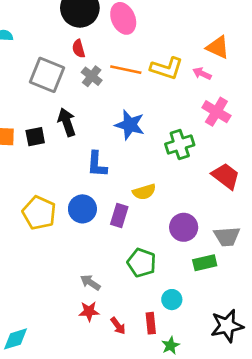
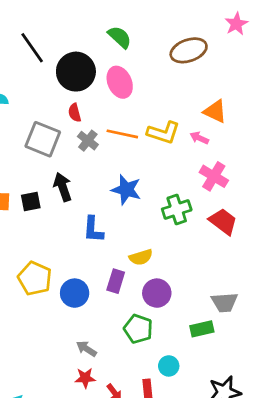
red trapezoid: (226, 176) -> (223, 221), moved
blue circle: (82, 209) -> (75, 293), moved
purple circle: (184, 227) -> (157, 293), moved

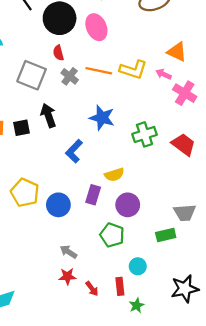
pink cross: (214, 176) -> (185, 93), moved
blue L-shape: (93, 229) -> (74, 151), turned 40

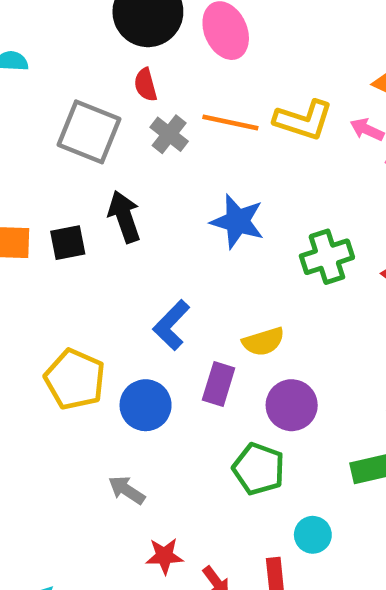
blue L-shape: (74, 151) -> (171, 325), moved
gray arrow: (68, 252) -> (127, 490), moved

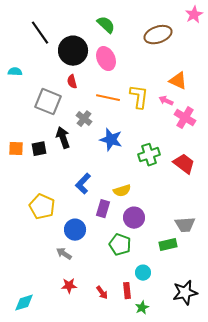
yellow L-shape: (303, 120) -> (139, 97), turned -100
gray cross: (169, 134) -> (84, 119), moved
blue circle: (146, 405) -> (75, 230), moved
red star: (164, 556) -> (69, 286), moved

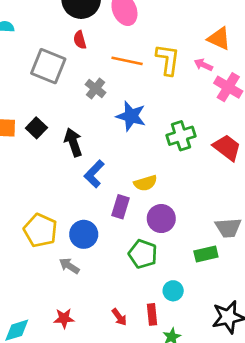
black arrow: (63, 138) -> (73, 142), moved
black square: (39, 149) -> (36, 128), turned -35
yellow pentagon: (42, 207) -> (40, 230), moved
red star: (69, 286) -> (64, 318), moved

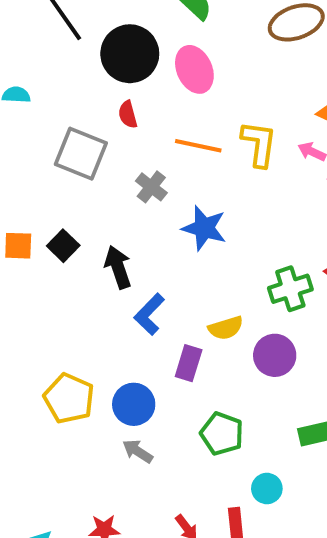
green cross: (181, 136) -> (290, 289), moved
purple circle: (161, 219) -> (275, 355), moved
gray arrow: (69, 266) -> (138, 451), moved

